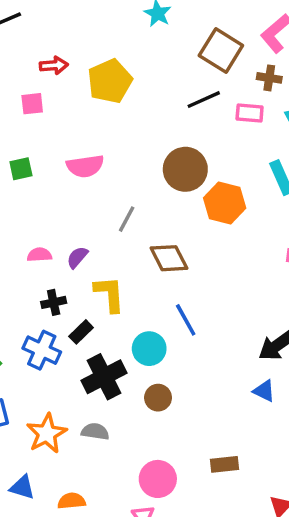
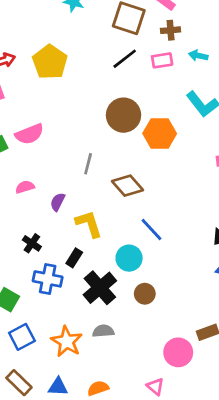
pink semicircle: (85, 166) -> (29, 134), moved
pink semicircle: (39, 255) -> (25, 187), moved
black cross: (54, 302) -> (32, 243), moved, turned -30
pink circle: (158, 479) -> (178, 352), moved

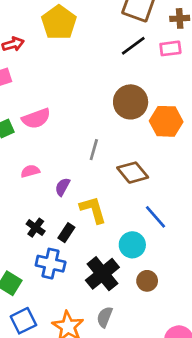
yellow pentagon: (50, 62) -> (59, 22), moved
black rectangle: (74, 258) -> (66, 233), moved
gray semicircle: (103, 331) -> (105, 317), turned -65

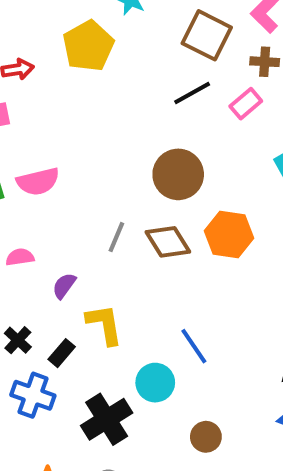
pink rectangle: (170, 48) -> (246, 104), turned -40
orange hexagon: (166, 121) -> (229, 235), moved
brown diamond: (133, 173) -> (168, 242), moved
brown circle: (147, 281) -> (206, 437), moved

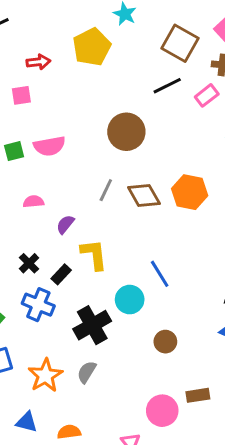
brown circle: (178, 174) -> (126, 132), moved

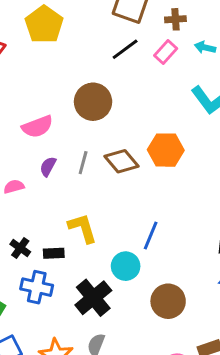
pink semicircle: (50, 146) -> (37, 127), moved
purple semicircle: (65, 224) -> (48, 167), moved
black rectangle: (61, 274) -> (54, 253), turned 54
blue line: (160, 274) -> (151, 236), turned 64
brown circle: (165, 342) -> (168, 301), size x1.5

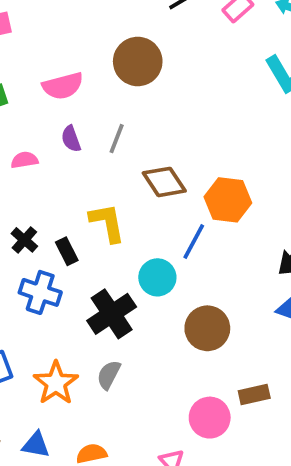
orange hexagon: (166, 150) -> (228, 200), moved
brown diamond: (121, 161) -> (164, 182), moved
purple semicircle: (48, 167) -> (71, 139), turned -54
black rectangle: (54, 253) -> (67, 251), turned 60

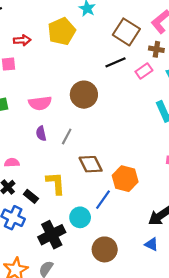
pink semicircle: (24, 160) -> (12, 163), moved
black rectangle: (67, 251) -> (31, 196), turned -32

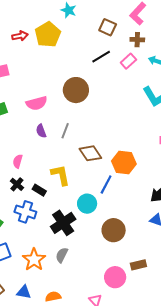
brown square: (126, 32) -> (108, 27), size x0.7
red arrow: (22, 40) -> (20, 36), moved
pink semicircle: (12, 163) -> (18, 161), turned -64

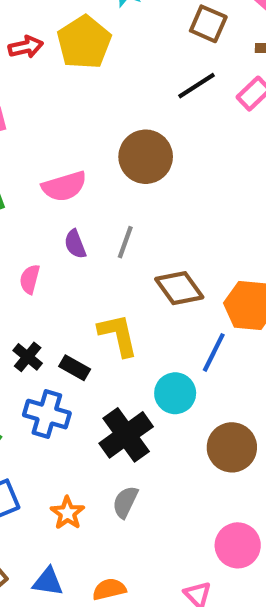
pink semicircle: (18, 161) -> (30, 279), moved
orange star: (34, 260) -> (67, 513), size x0.7

